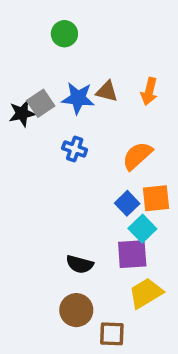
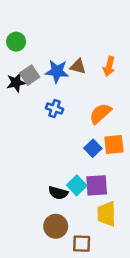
green circle: (64, 34) -> (16, 42), moved
cyan square: (142, 229) -> (77, 185), moved
yellow trapezoid: (146, 293) -> (107, 214), turned -60

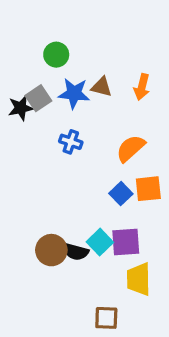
green circle: (16, 42) -> (56, 55), moved
brown circle: (56, 226) -> (51, 250), moved

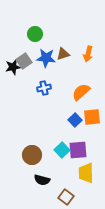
brown triangle: (101, 87) -> (63, 54), turned -32
blue cross: (71, 142) -> (44, 88), turned -32
black semicircle: (76, 252) -> (42, 180), moved
brown square: (106, 318) -> (66, 197), turned 35

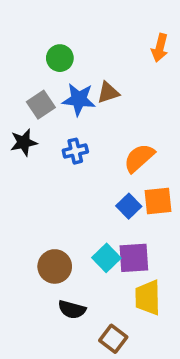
orange arrow: (88, 54) -> (160, 48), moved
black star: (13, 67) -> (24, 142), moved

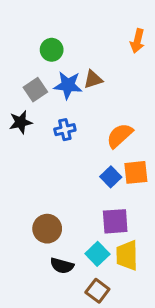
cyan square: (106, 258) -> (97, 254), moved

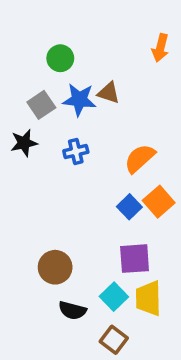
brown triangle: (93, 79) -> (109, 93), turned 36
orange square: (136, 172) -> (159, 202), turned -35

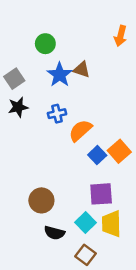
blue star: (79, 100) -> (60, 75), turned 30
gray square: (41, 105) -> (14, 79), moved
orange semicircle: (140, 158) -> (80, 130), moved

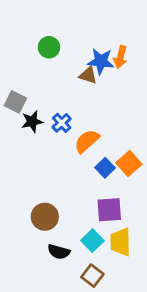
orange arrow: (120, 36) -> (120, 57), moved
blue star: (60, 75) -> (101, 61), moved, turned -30
gray square: (14, 79) -> (15, 102), moved, turned -30
black star: (18, 107) -> (32, 121), moved
blue cross: (57, 114) -> (62, 123), turned -30

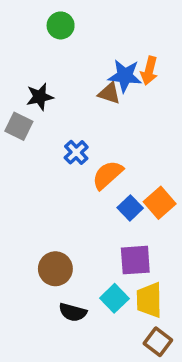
green circle: (49, 47) -> (61, 25), moved
black star: (32, 121) -> (40, 97), moved
brown square: (92, 276) -> (158, 342), moved

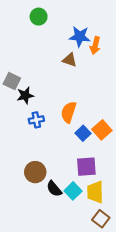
blue star: (125, 76) -> (80, 37), moved
black star: (40, 97) -> (25, 95), moved
blue cross: (76, 152) -> (36, 120), moved, turned 32
orange semicircle: (108, 175) -> (69, 112), turned -30
black semicircle: (73, 312) -> (54, 189), moved, turned 35

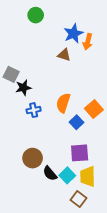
blue star: (80, 37) -> (73, 33), turned -30
orange square: (102, 130) -> (94, 109), moved
brown square: (101, 219) -> (79, 199), moved

